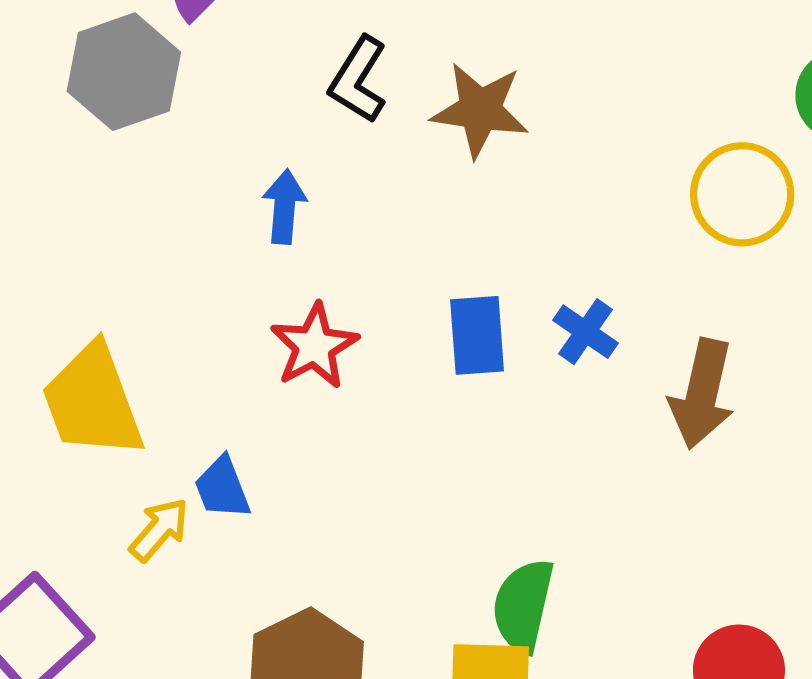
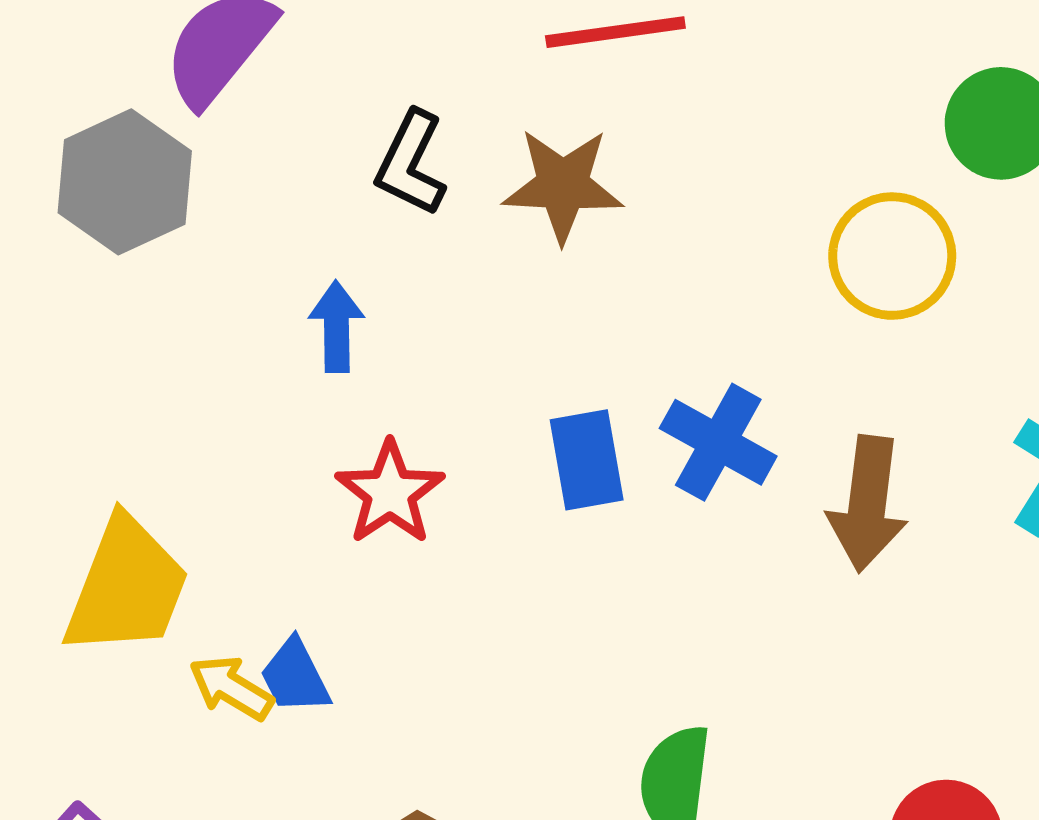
blue cross: (586, 332) -> (718, 442), size x1.4
yellow trapezoid: (93, 401) -> (127, 587), turned -133
yellow arrow: (159, 530) -> (231, 688), moved, turned -94

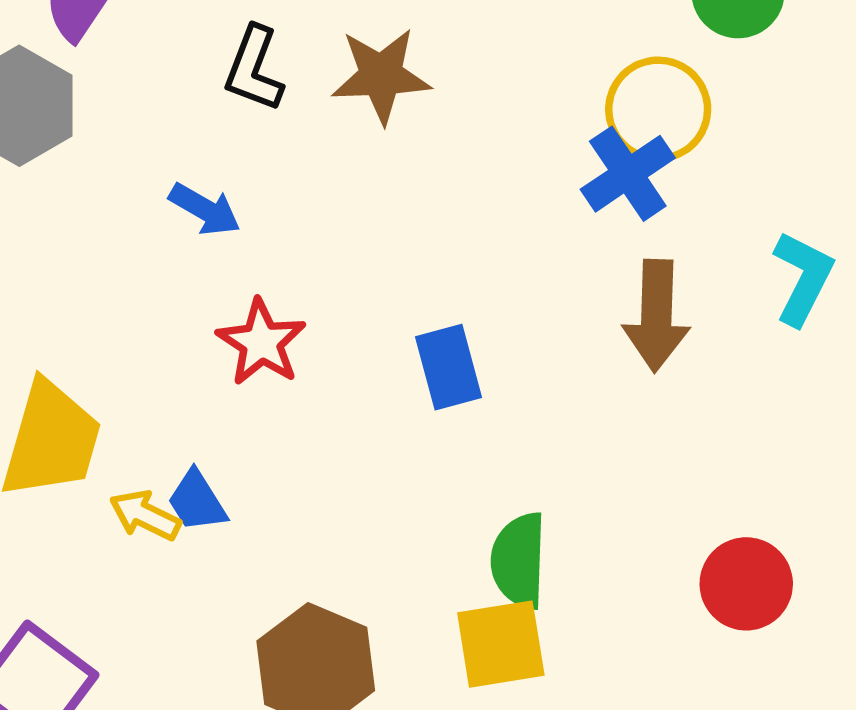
blue arrow: (337, 327) -> (205, 209), turned 126
blue cross: (718, 442) -> (628, 174), moved, turned 32
blue rectangle: (587, 460) -> (448, 367), moved

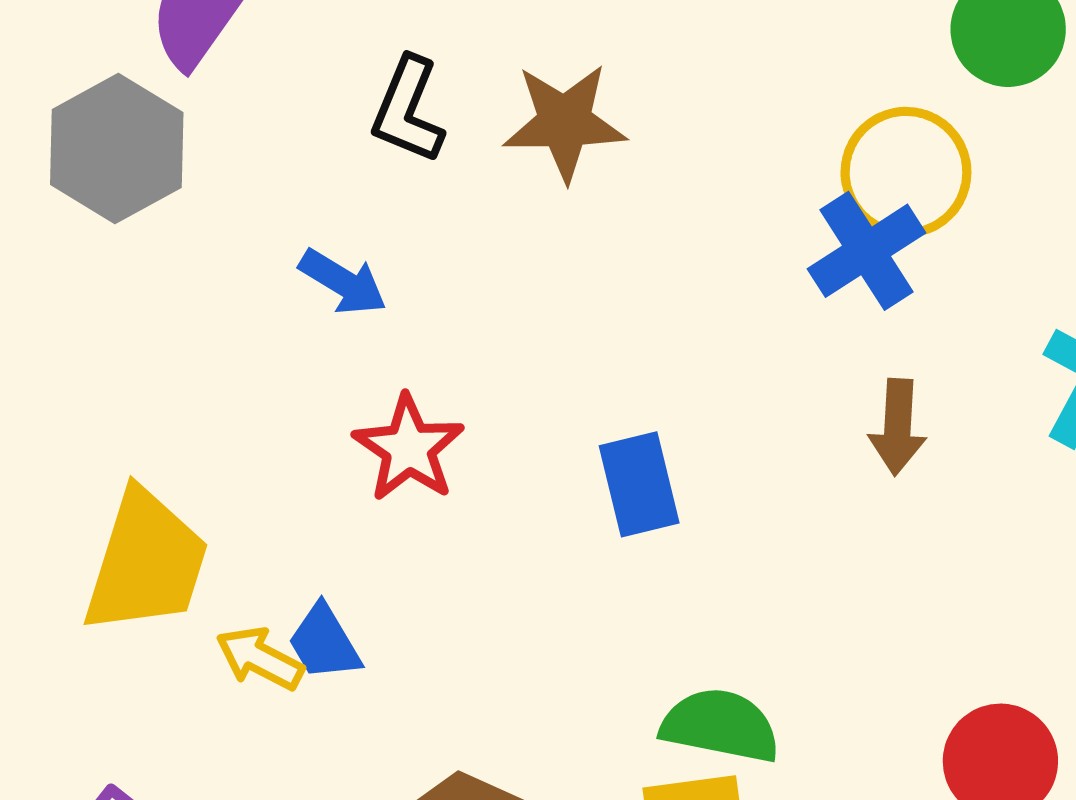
brown arrow: (656, 316) -> (898, 427), size x0.7
green semicircle: (519, 561) -> (720, 726), turned 98

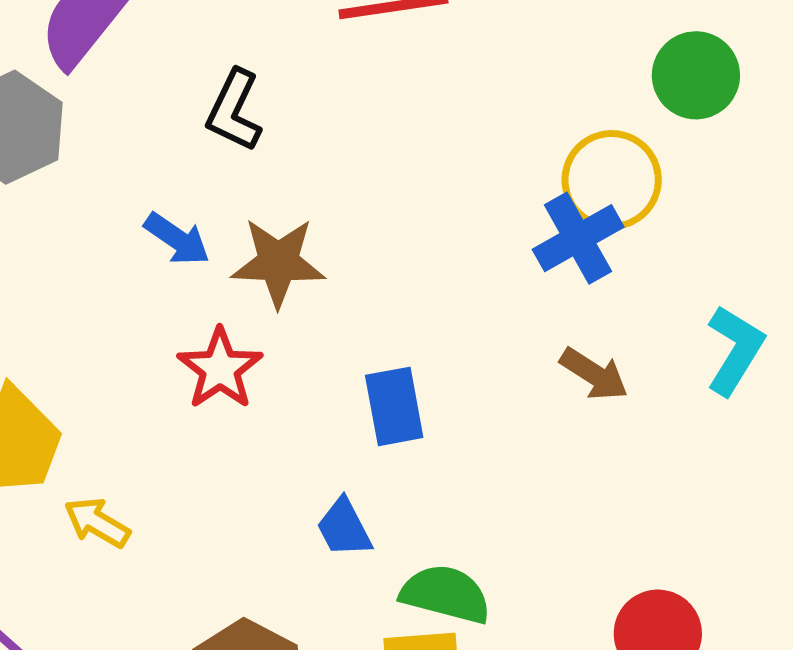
brown star: (565, 122) -> (278, 262), moved
brown arrow: (898, 427) -> (594, 374), turned -64
blue trapezoid: (324, 642) -> (344, 528), moved

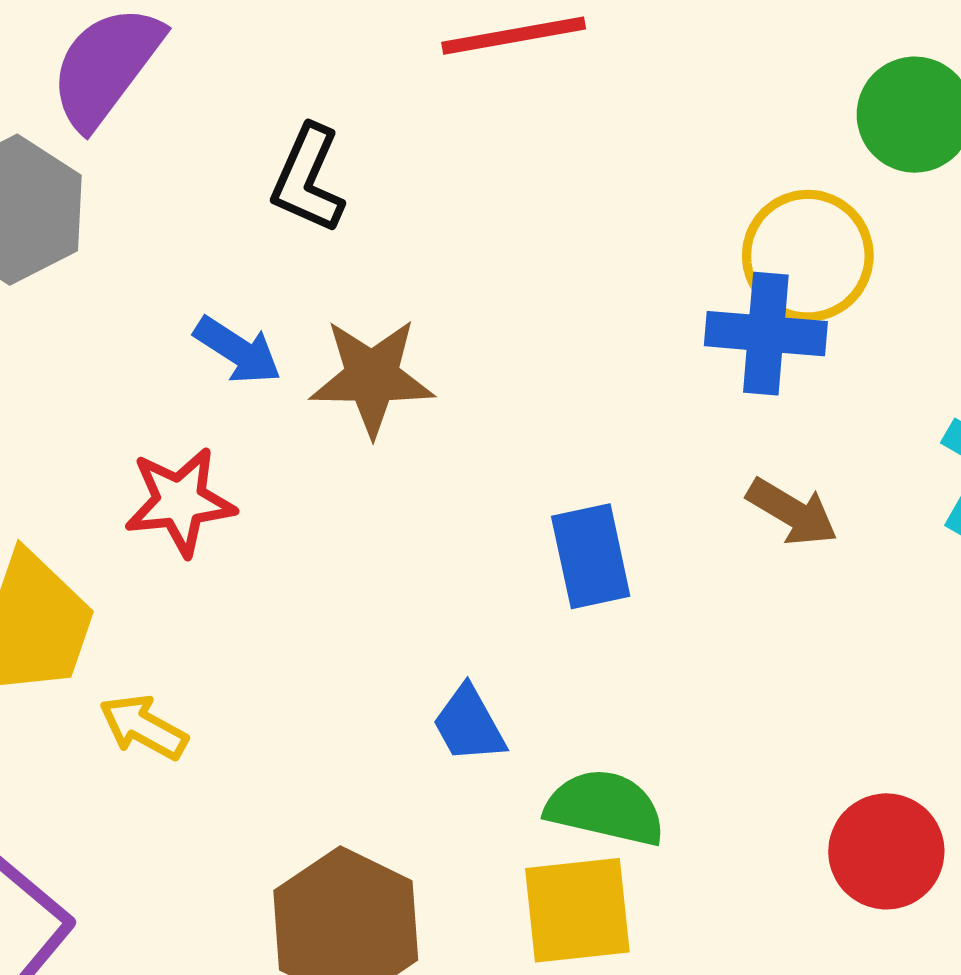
blue cross: (578, 238) -> (766, 334), turned 36
red star: (220, 369) -> (180, 502), moved, turned 30
blue rectangle: (394, 406) -> (591, 556), moved

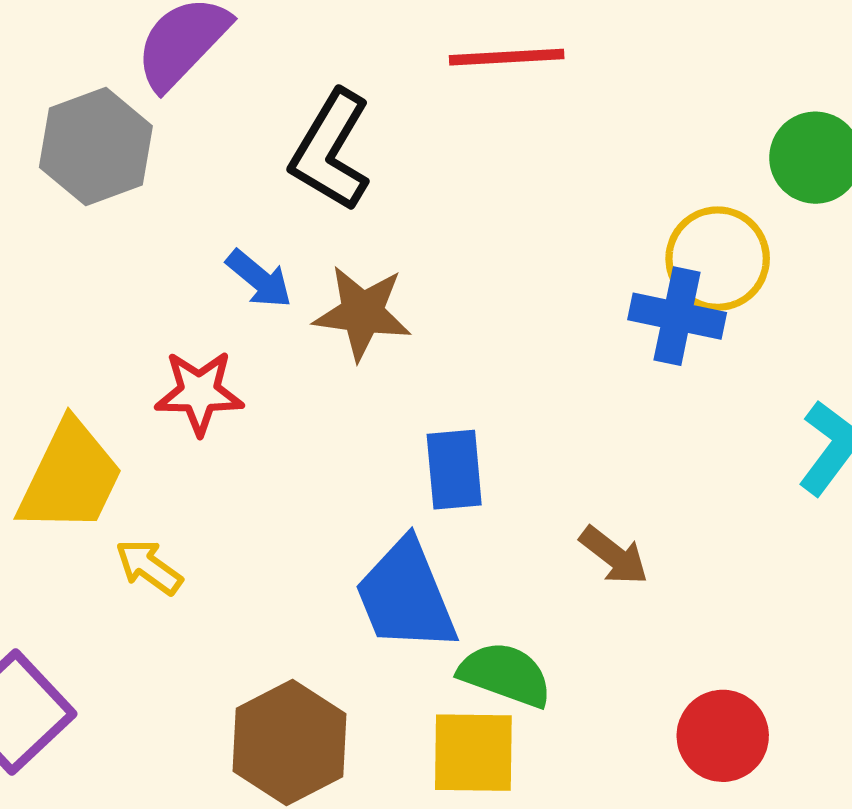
black L-shape: (308, 179) -> (331, 151), size x1.4
brown arrow: (792, 512) -> (614, 556), moved
blue rectangle: (591, 556) -> (454, 470), moved
blue trapezoid: (469, 724) -> (406, 596), size x1.8

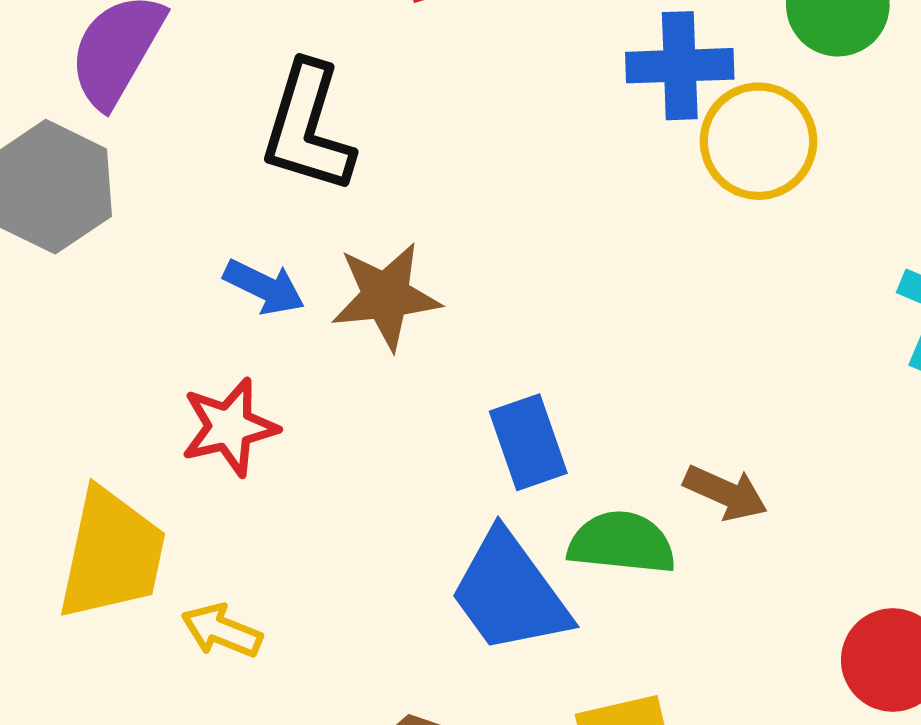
blue cross: (677, 316) -> (680, 66), moved
green semicircle: (505, 675) -> (622, 543), moved

